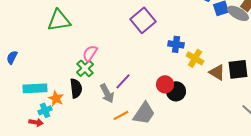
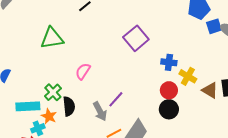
green cross: (85, 68) -> (53, 92), moved
red circle: (165, 84) -> (169, 90), moved

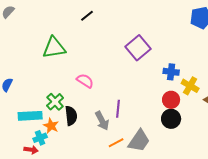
pink semicircle: (83, 71) -> (85, 81), turned 90
purple line: (116, 99) -> (118, 109), turned -36

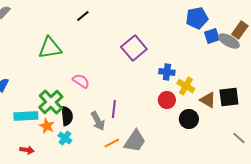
green cross: (55, 102) -> (51, 102), size x1.4
black circle: (171, 119) -> (189, 119), moved
cyan cross: (40, 138) -> (65, 138), moved, turned -32

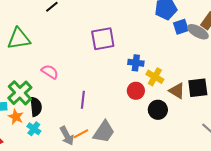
purple square: (134, 48) -> (103, 39), turned 30
gray arrow: (98, 121) -> (67, 136), moved

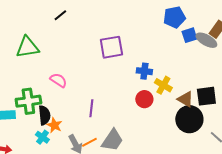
green cross: (20, 93) -> (28, 101), turned 35
black circle: (158, 110) -> (189, 119), moved, size x1.4
orange star: (16, 117) -> (54, 125), moved

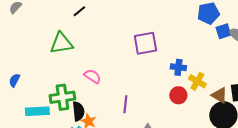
black line: (60, 15) -> (79, 11), moved

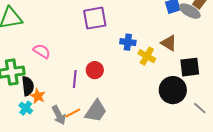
red circle: (178, 95) -> (95, 70), moved
brown triangle: (219, 95) -> (169, 43), moved

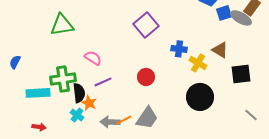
purple square: (95, 18) -> (146, 25), turned -30
purple line: (75, 79) -> (103, 82), moved, turned 60
black circle: (173, 90) -> (200, 97), moved
gray arrow: (59, 115) -> (110, 122), turned 120

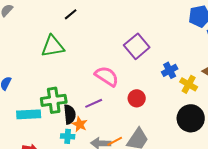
blue cross: (179, 49) -> (170, 70), turned -35
pink semicircle: (93, 58) -> (107, 76), moved, size x1.4
cyan cross: (77, 115) -> (68, 136), turned -32

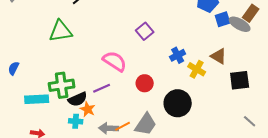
purple square: (137, 46) -> (145, 31), size x0.7
black semicircle: (70, 114) -> (78, 99), turned 72
black circle: (191, 118) -> (178, 103), moved

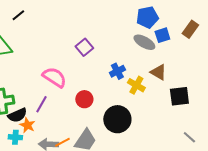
gray ellipse: (240, 24) -> (144, 42), moved
purple line: (102, 88) -> (41, 104), turned -36

